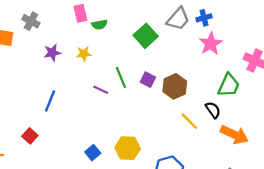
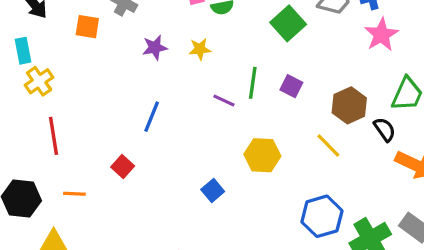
green line: (121, 77) -> (253, 83), turned 30
brown hexagon: (175, 86) -> (349, 105), moved
yellow line: (189, 121) -> (328, 146), moved
yellow hexagon: (128, 148) -> (262, 155), moved

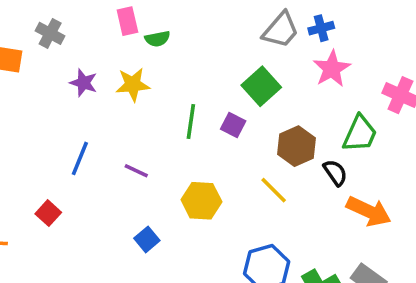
green square: (288, 23) -> (261, 86), moved
purple star: (155, 47) -> (83, 83), turned 30
yellow star: (200, 49) -> (133, 85), size x1.4
purple line: (224, 101) -> (136, 171), moved

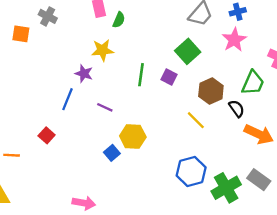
blue cross: (321, 28) -> (238, 12), moved
green semicircle: (157, 39) -> (119, 20), turned -56
purple star: (83, 83) -> (84, 74), moved
yellow hexagon: (201, 201) -> (133, 137), moved

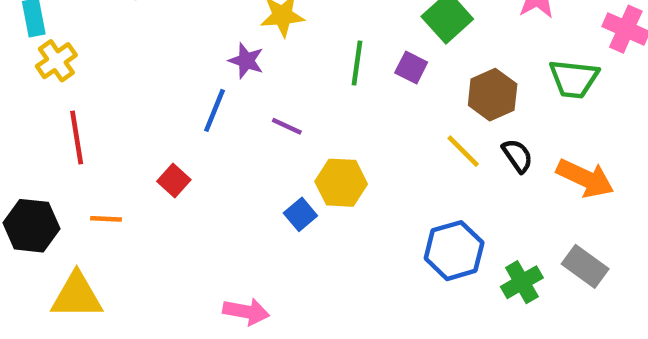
green trapezoid: (253, 83) -> (574, 79), turned 72
black semicircle: (237, 109) -> (517, 156), moved
green cross: (226, 188) -> (522, 282), size x0.7

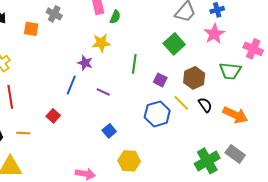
purple square: (411, 67) -> (160, 80), moved
yellow hexagon: (341, 183) -> (129, 161), moved
blue hexagon: (454, 251) -> (157, 114), moved
green cross: (522, 282) -> (207, 161), size x1.4

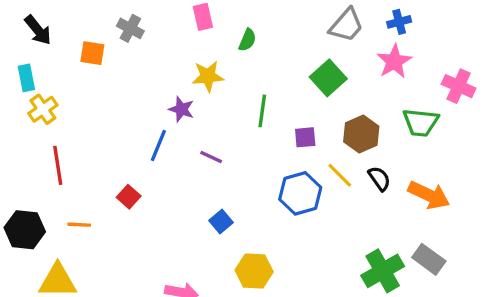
green semicircle: (115, 17) -> (247, 40), moved
purple square: (160, 80) -> (305, 137), turned -32

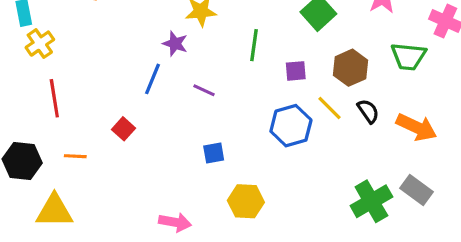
blue square: (221, 221) -> (214, 153), turned 30

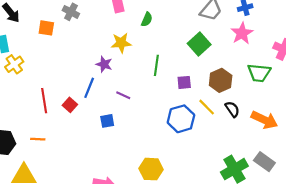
red line: (54, 98) -> (44, 101), moved
red square: (124, 129) -> (70, 105), moved
blue square: (214, 153) -> (107, 121), moved

